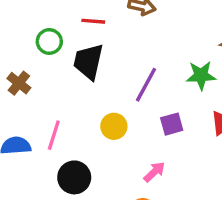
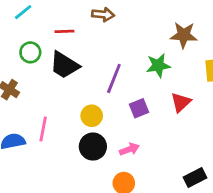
black trapezoid: (88, 62) -> (64, 65), turned -64
pink arrow: (154, 172) -> (129, 149), turned 30
black circle: (74, 177) -> (93, 147), moved

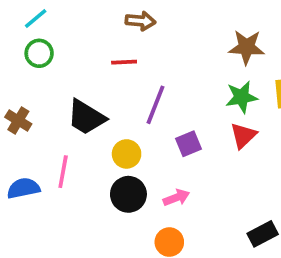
red line: (64, 31) -> (124, 62), moved
green circle: (30, 52) -> (39, 53), moved
black trapezoid: (64, 65) -> (86, 117), moved
green star: (158, 65) -> (242, 97), moved

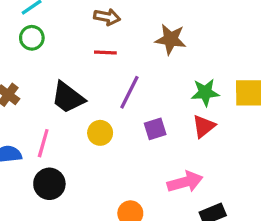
brown arrow: (140, 21) -> (107, 17), moved
brown star: (247, 47) -> (171, 39), moved
black circle: (128, 194) -> (49, 184), moved
pink arrow: (176, 198) -> (185, 182), moved, size x1.5

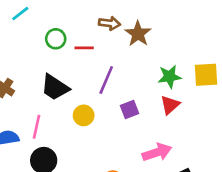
brown arrow: (107, 17) -> (109, 23), moved
green circle: (32, 38) -> (56, 39), moved
brown star: (171, 39) -> (138, 34), turned 30

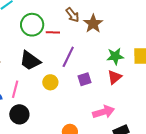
brown arrow: (109, 23) -> (72, 15), turned 42
green circle: (56, 39) -> (32, 25), size x1.5

